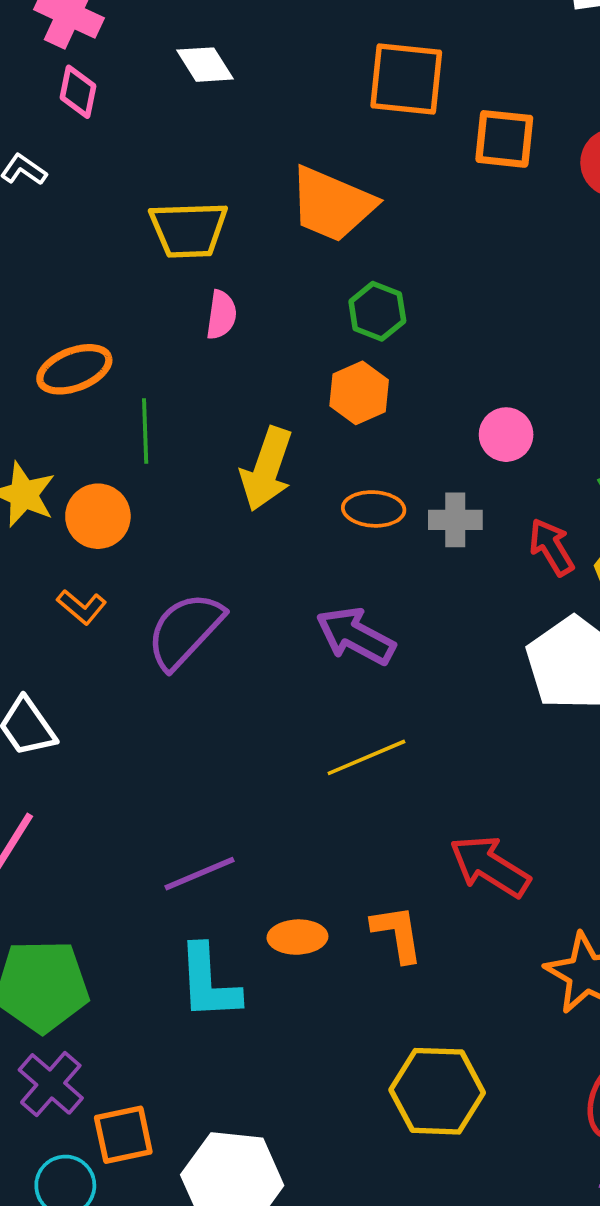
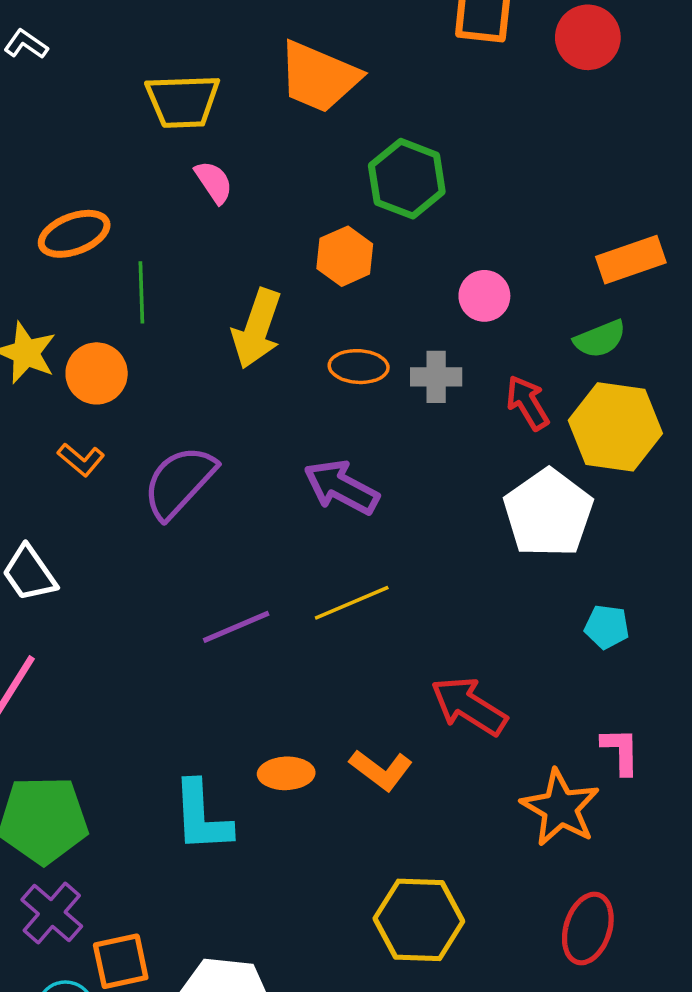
green hexagon: (377, 311) -> (407, 179), moved, size x1.4
pink semicircle: (221, 315) -> (214, 182), turned -42
purple line: (200, 874) -> (236, 627), moved
orange L-shape: (397, 933) -> (381, 770), turned 136

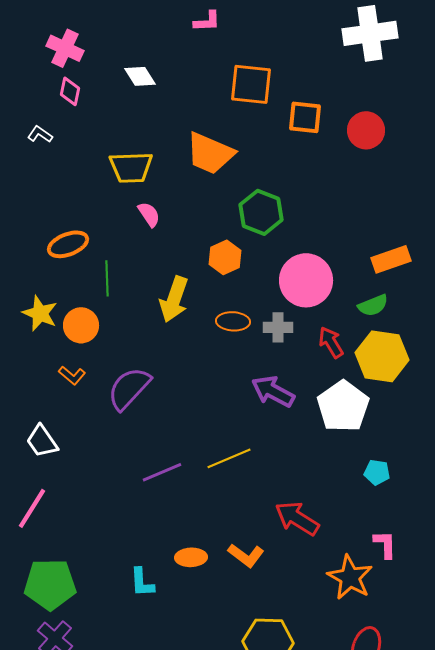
pink circle: (484, 296) -> (306, 280), size x1.8
purple arrow: (341, 487) -> (273, 391), moved
cyan L-shape: (202, 816) -> (142, 582), size x0.7

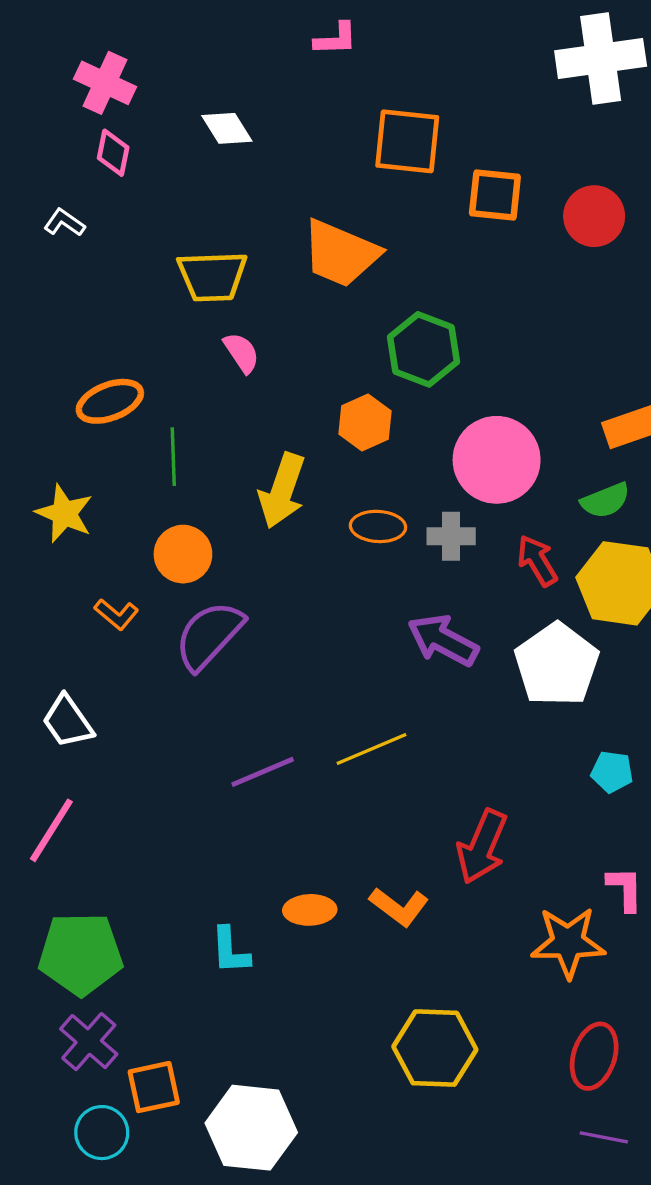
orange circle: (81, 325) -> (183, 554), moved
red arrow: (297, 518) -> (482, 847), turned -99
orange star: (350, 577) -> (568, 942), turned -30

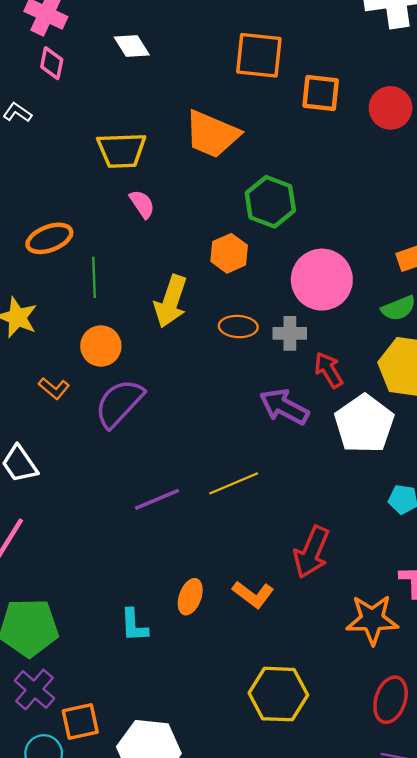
red arrow: (537, 561) -> (329, 370), moved
orange ellipse: (310, 910) -> (190, 597), turned -68

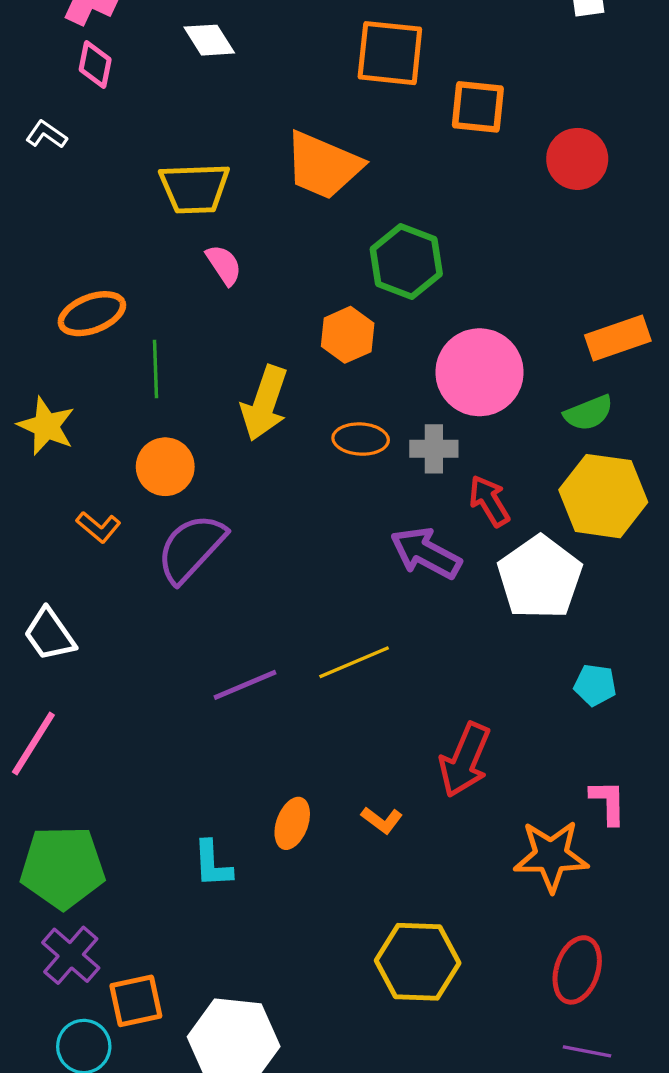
red circle: (391, 108) -> (577, 159), moved
orange L-shape: (253, 594) -> (382, 820), size x0.7

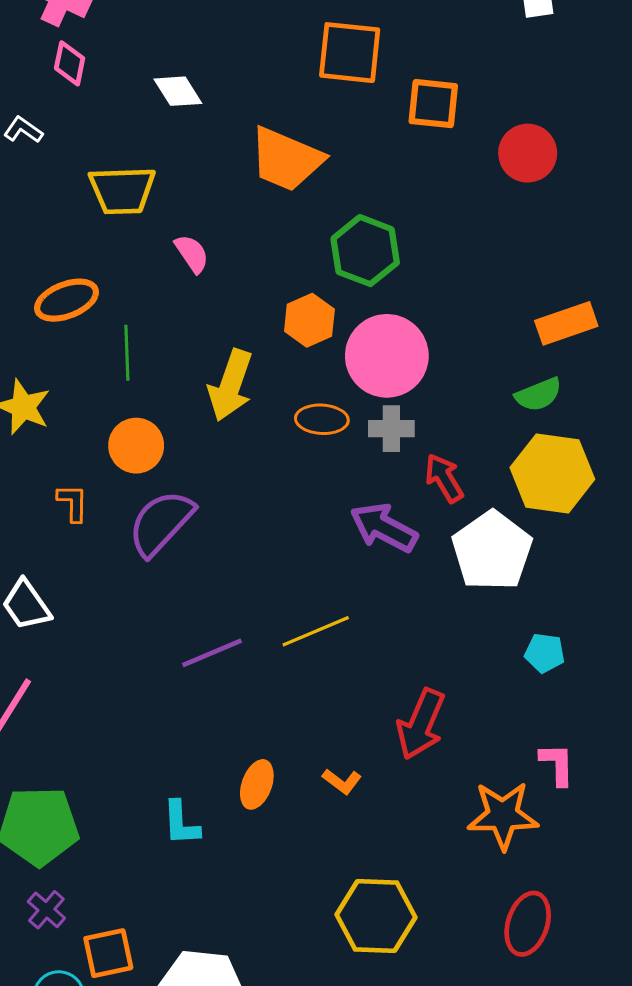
white diamond: (209, 40) -> (178, 91), moved
yellow trapezoid: (195, 188) -> (122, 190), moved
pink circle: (480, 372) -> (387, 356), moved
orange L-shape: (98, 527) -> (73, 503), turned -129
purple cross: (71, 955) -> (46, 910), size x0.7

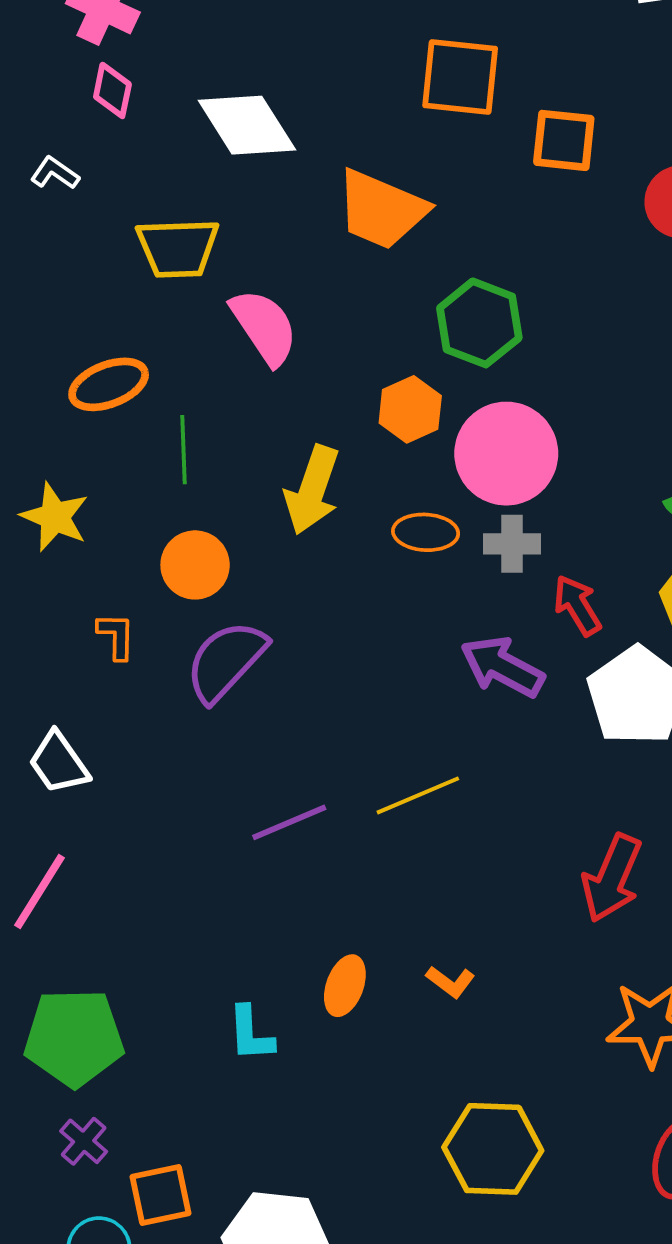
white diamond: (178, 91) -> (247, 125), size x1.6
pink semicircle: (192, 254) -> (264, 327), size x1.6
red arrow: (421, 724) -> (612, 878), moved

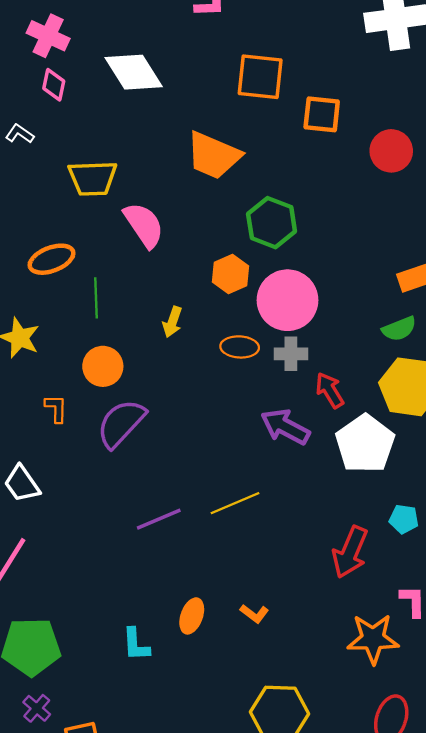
white diamond: (247, 125) -> (134, 72), moved
yellow arrow: (312, 490) -> (172, 322), size x0.6

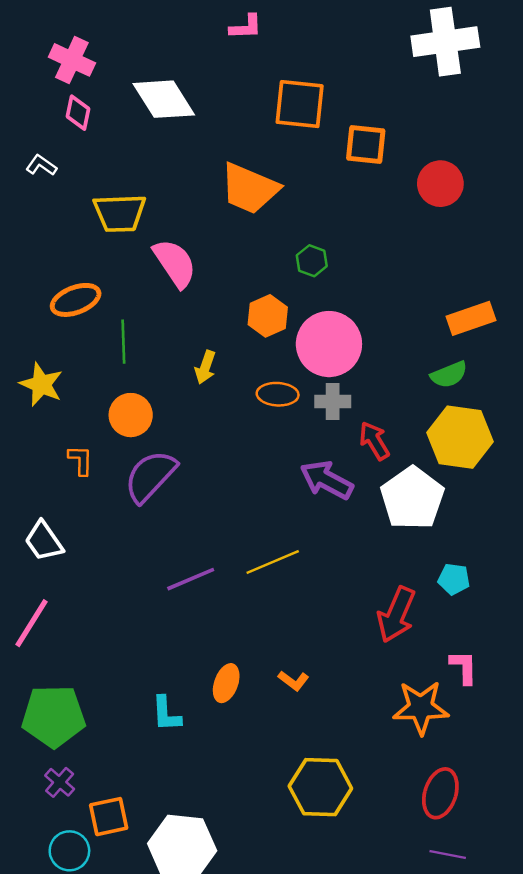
green hexagon: (272, 223) -> (312, 261), size x0.6

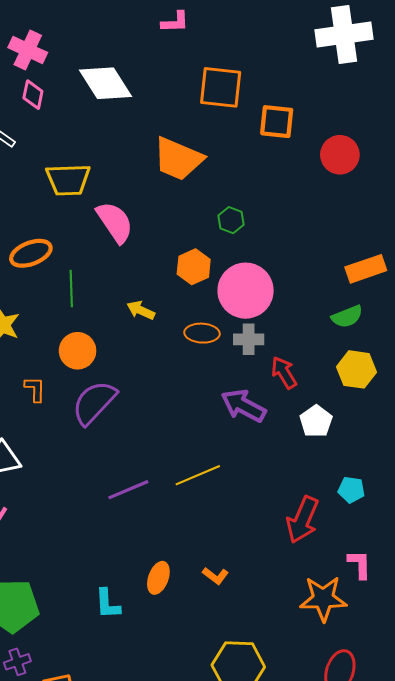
yellow arrow: (205, 367) -> (141, 310), turned 96
yellow hexagon: (460, 437) -> (356, 369), size x0.7
white pentagon: (412, 498) -> (316, 421), size x0.6
purple cross: (60, 782) -> (17, 662), turned 30

